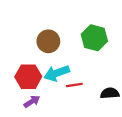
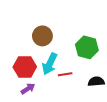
green hexagon: (94, 38) -> (87, 47), moved
cyan arrow: (57, 73) -> (50, 64), turned -45

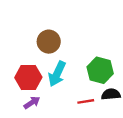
green hexagon: (87, 47) -> (100, 70), moved
red line: (65, 74) -> (86, 101), moved

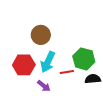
red line: (86, 101) -> (67, 72), moved
purple arrow: (32, 103) -> (44, 86), moved, turned 72

